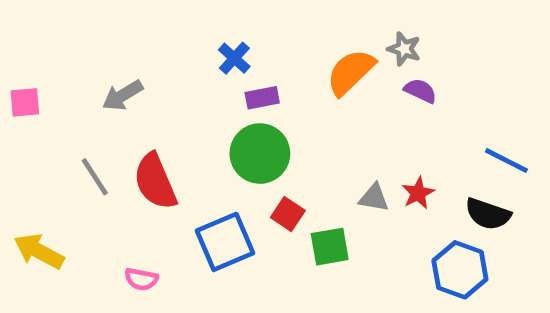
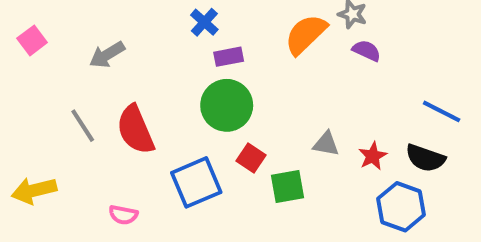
pink square: (25, 102) -> (32, 40), moved, turned -32
red star: (418, 193) -> (373, 156), moved
yellow arrow: (39, 251) -> (34, 191), turned -42

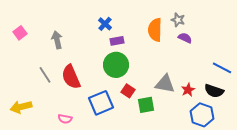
orange semicircle: (306, 34) -> (155, 30), turned -45
gray arrow: (107, 55) -> (57, 40), turned 108
gray triangle: (326, 144) -> (165, 84), size x1.5

